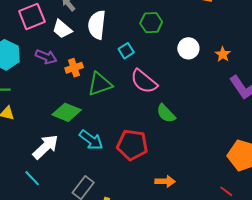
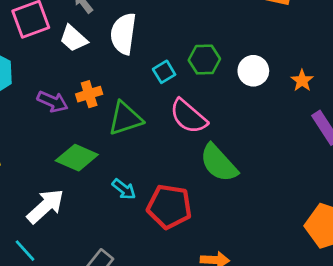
green hexagon: (151, 23) -> (204, 60), moved
purple arrow: (46, 57) -> (53, 102), moved
green semicircle: (166, 113) -> (219, 163), size x1.4
cyan arrow: (91, 140) -> (124, 189), moved, size x0.7

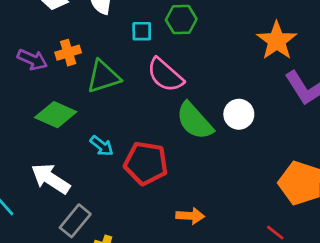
white circle: (253, 71) -> (239, 114), moved
cyan square: (164, 72) -> (142, 31), turned 30
orange star: (302, 81) -> (277, 41), size x1.8
white arrow: (45, 206) -> (51, 179), moved, turned -105

